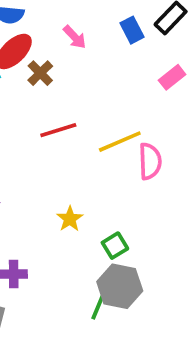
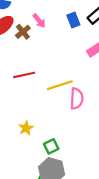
brown cross: (40, 73) -> (23, 32), moved

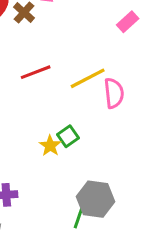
green square: (51, 146) -> (68, 136), moved

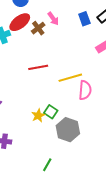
green square: (68, 136) -> (51, 112), turned -32
gray hexagon: (96, 199) -> (68, 130), moved

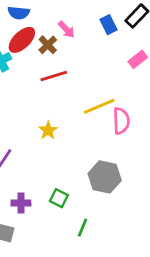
red line: (38, 67) -> (54, 76), moved
green square: (51, 112) -> (59, 198), moved
yellow star: (38, 116) -> (48, 130), moved

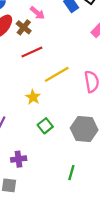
yellow line: (99, 106) -> (57, 74), moved
green square: (59, 198) -> (45, 126), moved, turned 32

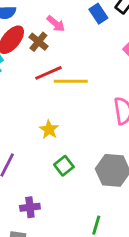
yellow line: (57, 74) -> (71, 81), moved, turned 30

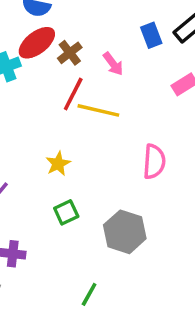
pink arrow: (56, 24) -> (113, 64), moved
red line: (48, 73) -> (73, 94), turned -52

